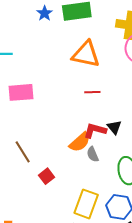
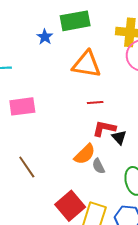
blue star: (45, 13) -> (45, 37), moved
red L-shape: (95, 130) -> (104, 128), moved
red square: (46, 176) -> (70, 206), moved, size x1.8

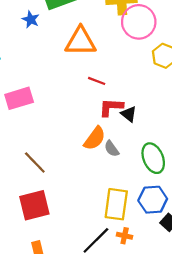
red line: (95, 102) -> (97, 81), turned 35
red square: (70, 206) -> (34, 205), moved, turned 36

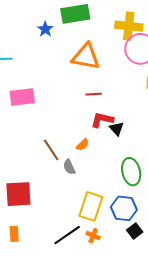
red line: (97, 81) -> (94, 94), turned -35
orange semicircle: (95, 138) -> (83, 145), size x0.6
gray semicircle: (112, 149) -> (69, 167), moved
brown line: (35, 163) -> (51, 150), moved

